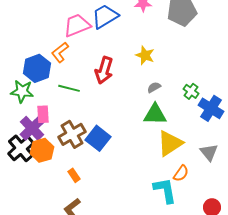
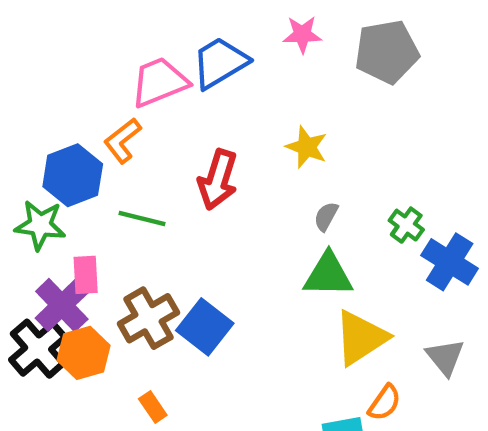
gray semicircle: (154, 87) -> (326, 216), turned -32

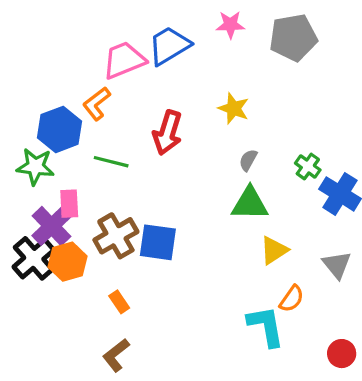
blue square: (205, 327) -> (158, 242), turned -30
yellow triangle: (361, 338) -> (274, 250), size x0.7

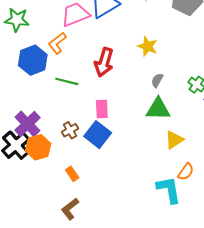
green star: (35, 167) -> (17, 20), moved
pink rectangle: (69, 204) -> (102, 109), moved
brown cross: (116, 236) -> (70, 130), size x0.6
blue square: (158, 242) -> (98, 135), turned 30

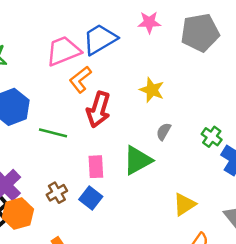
orange L-shape: (57, 43) -> (80, 80), moved
green triangle: (158, 109) -> (138, 160), moved, turned -30
blue square: (98, 135) -> (91, 198), size x0.7

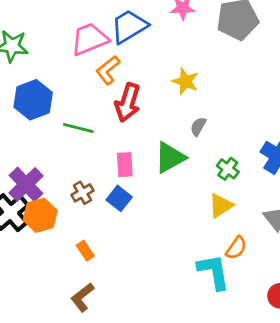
green cross: (212, 137) -> (228, 169), moved

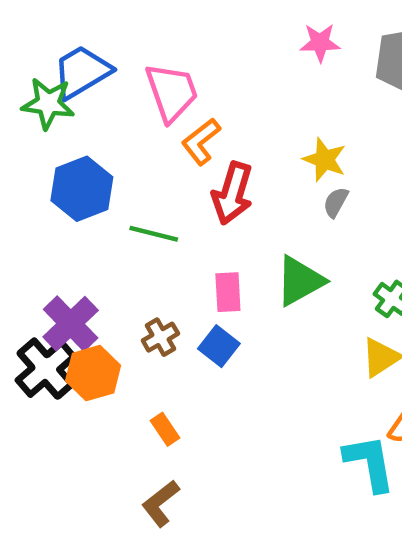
blue trapezoid: (129, 26) -> (82, 72), moved
pink trapezoid: (90, 39) -> (172, 92), turned 93
gray semicircle: (198, 127) -> (336, 202), moved

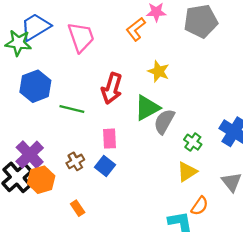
orange L-shape: (201, 142) -> (136, 29), moved
gray semicircle: (336, 202) -> (164, 121), moved, size x1.6
green triangle: (300, 281) -> (147, 108), moved

